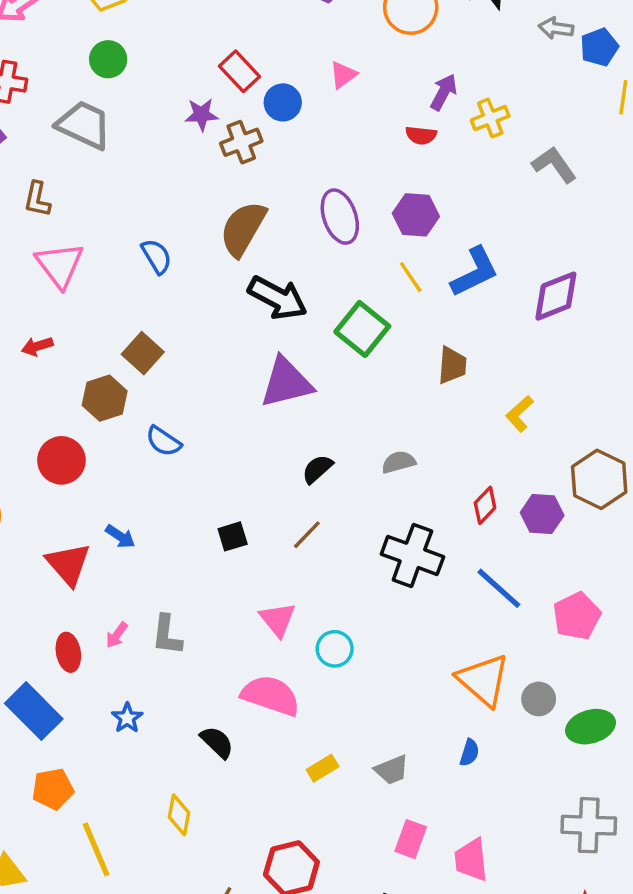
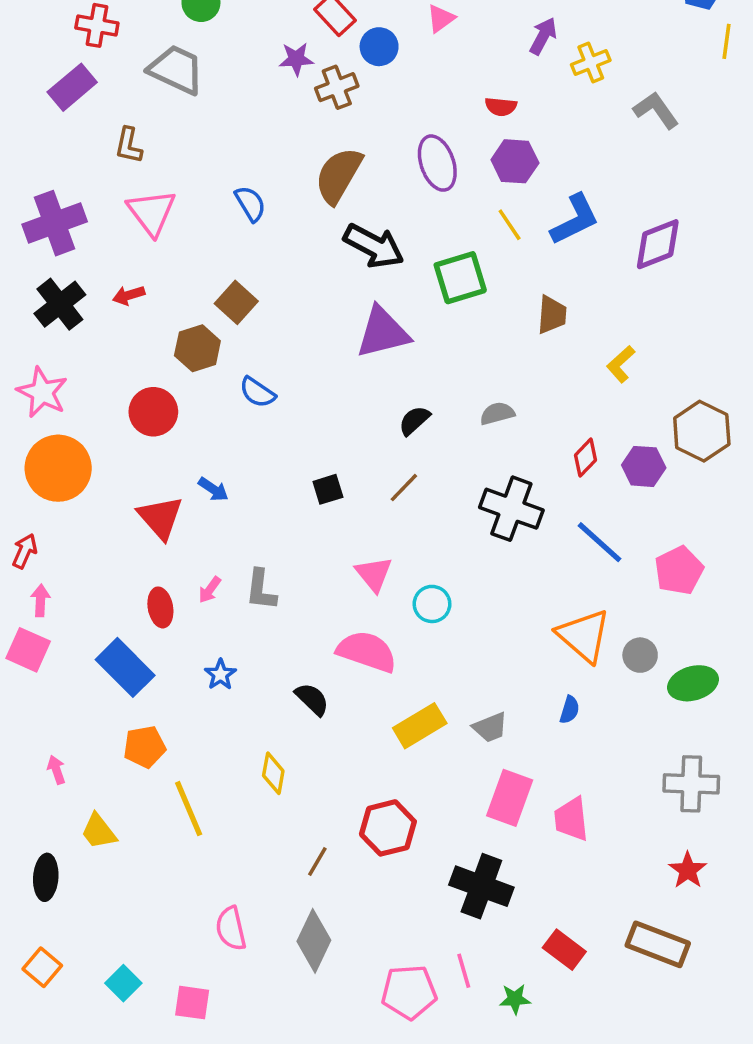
red semicircle: (421, 135) -> (501, 107), moved
green square: (362, 329) -> (460, 278), turned 34
yellow rectangle: (323, 768) -> (420, 726), size x1.6
pink rectangle: (411, 839) -> (510, 798), size x1.4

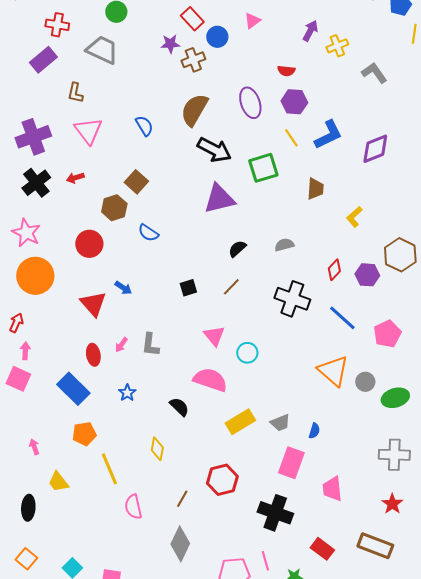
blue semicircle: (570, 710) -> (314, 431), moved
pink trapezoid: (571, 819) -> (332, 489), moved
pink semicircle: (231, 928) -> (133, 507), moved

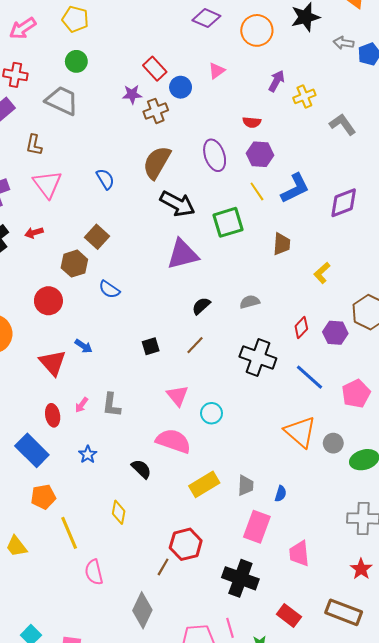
gray trapezoid: (280, 423) -> (246, 485), turned -65
brown line: (182, 499) -> (163, 567), moved

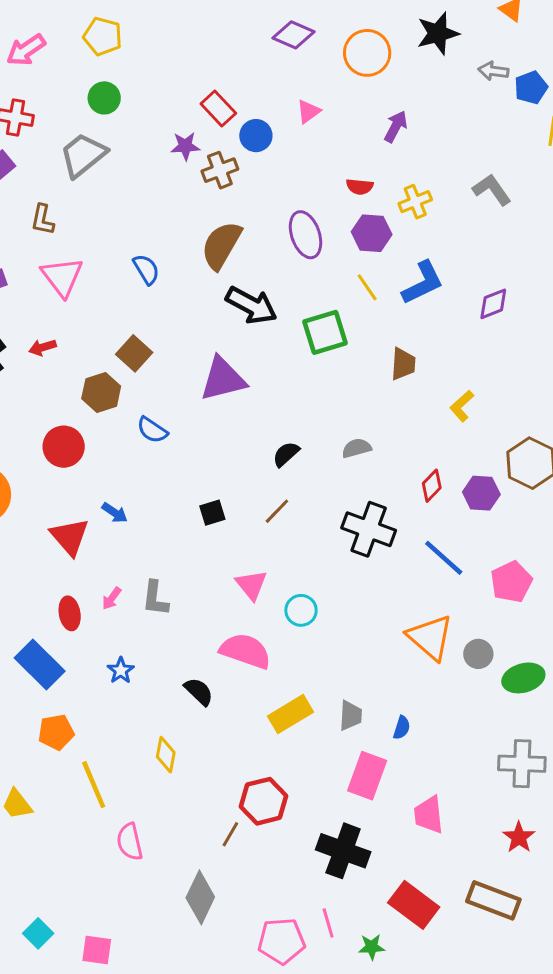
yellow cross: (304, 96) -> (415, 202), moved
gray trapezoid: (62, 101) -> (83, 155), turned -64
purple diamond: (344, 203) -> (493, 304), size x0.7
purple triangle: (183, 254) -> (223, 379), moved
red rectangle: (289, 615) -> (414, 905), size x1.4

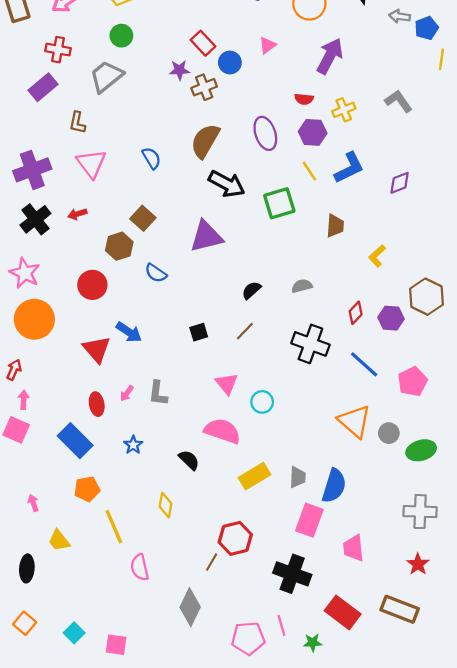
purple arrow: (396, 127) -> (330, 56), size x1.6
blue arrow: (115, 513) -> (129, 332), size x1.4
blue semicircle: (402, 728) -> (334, 486), size x2.0

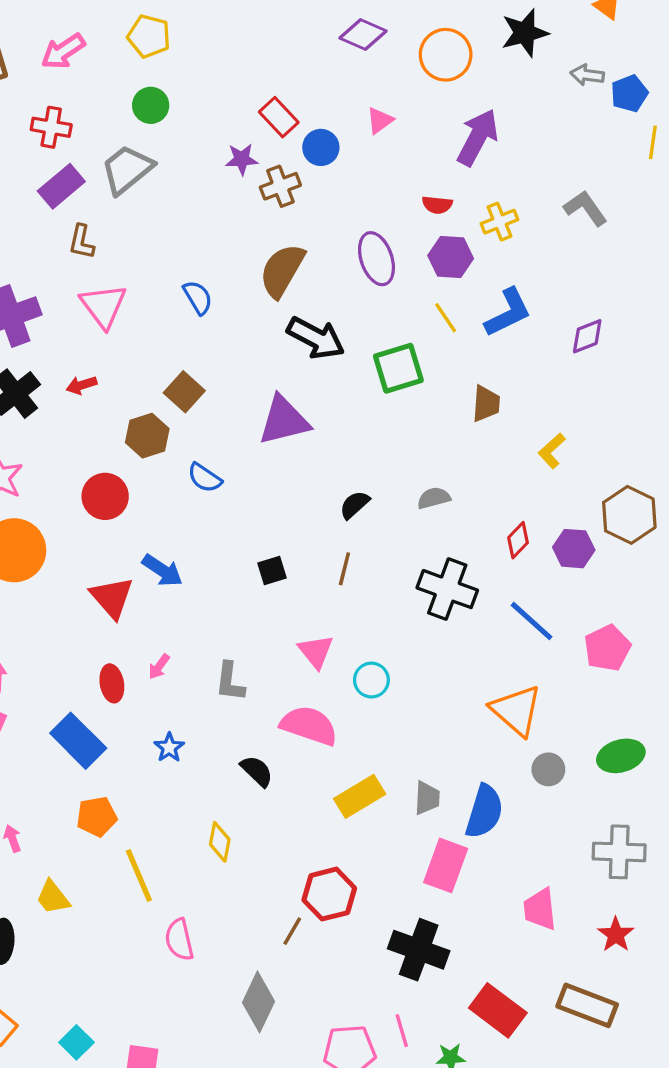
purple rectangle: (43, 87) -> (61, 186), moved
brown line: (245, 331) -> (344, 569), turned -30
gray L-shape: (158, 393) -> (230, 682), moved
gray circle: (389, 433) -> (548, 769), moved
pink trapezoid: (353, 548) -> (540, 909), moved

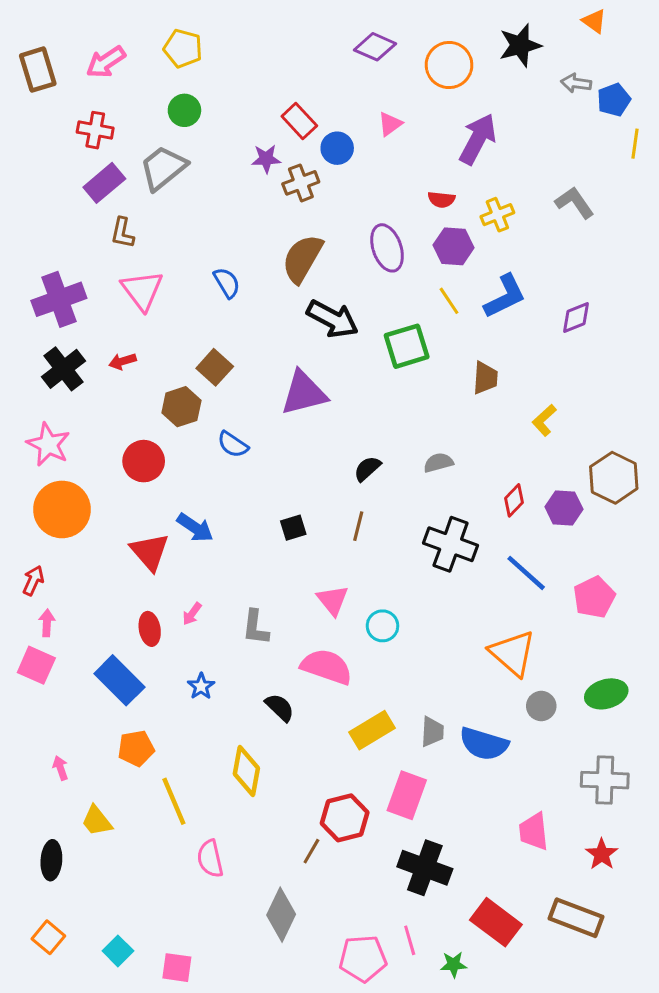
blue semicircle: (484, 812) -> (484, 744), turned 90
yellow diamond: (220, 842) -> (246, 771), size x1.4
pink rectangle: (446, 865) -> (407, 795), moved

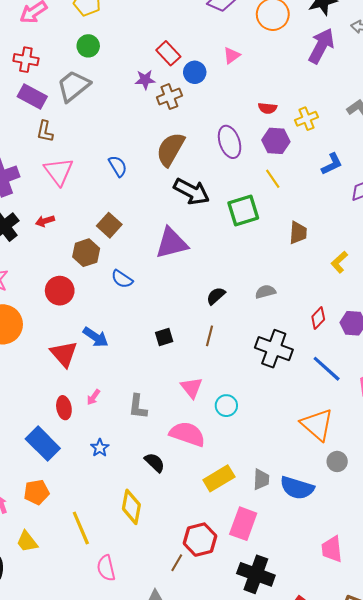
purple arrow: (478, 139) -> (321, 46), moved
purple rectangle: (104, 183) -> (32, 97), turned 68
blue L-shape: (505, 296) -> (332, 164), moved, size x0.7
orange pentagon: (136, 748) -> (36, 492), moved

